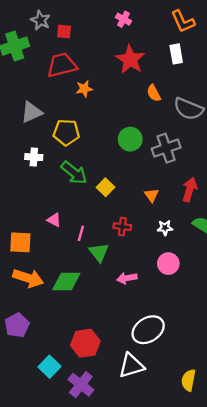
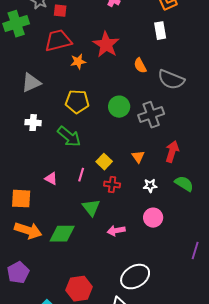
red star: (130, 60) -> (106, 45), moved
yellow pentagon: (66, 132) -> (77, 102), moved
yellow square: (106, 187) -> (104, 162), moved
pink line: (81, 233) -> (81, 175), moved

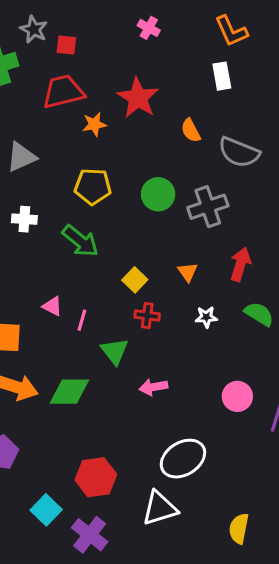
pink line: (81, 175) -> (82, 320), moved
pink circle: (153, 218) -> (237, 396), moved

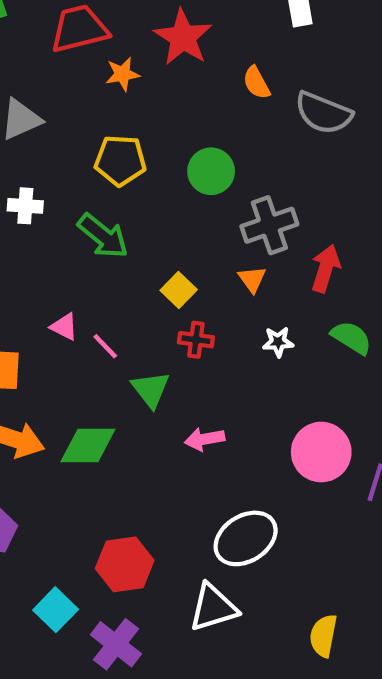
gray cross: (208, 207) -> (269, 225), moved
pink line: (82, 320) -> (105, 346), turned -60
pink circle: (237, 396) -> (321, 452), size x1.4

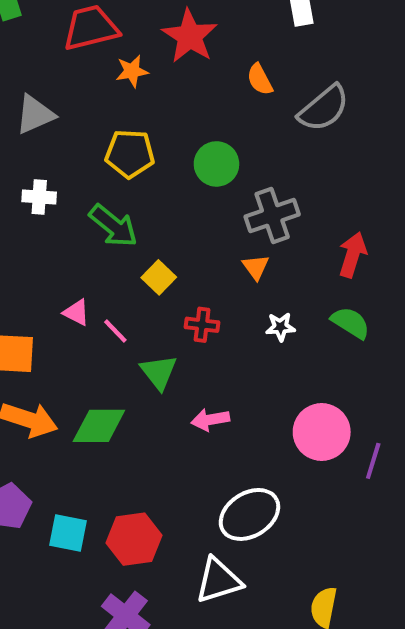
gray semicircle: (323, 113) -> (324, 108), turned -62
red arrow: (326, 268) -> (353, 255), moved
yellow square: (179, 290) -> (159, 277), moved
cyan square: (56, 610) -> (68, 533), moved, turned -33

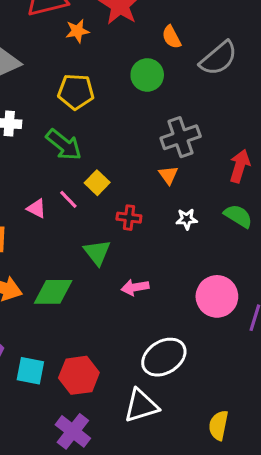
green circle: (216, 164) -> (147, 75), moved
pink line: (115, 331) -> (68, 199), moved

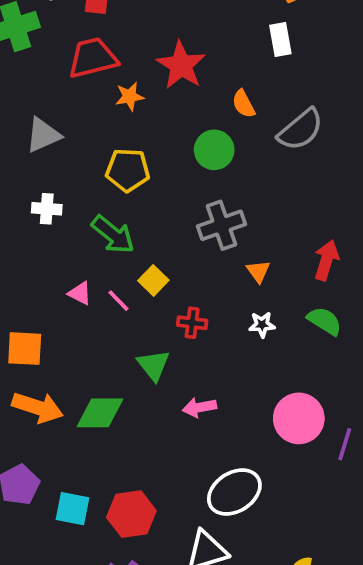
gray cross: (181, 137) -> (222, 225), moved
orange triangle: (168, 175) -> (258, 271), moved
pink triangle: (36, 208) -> (80, 293), moved

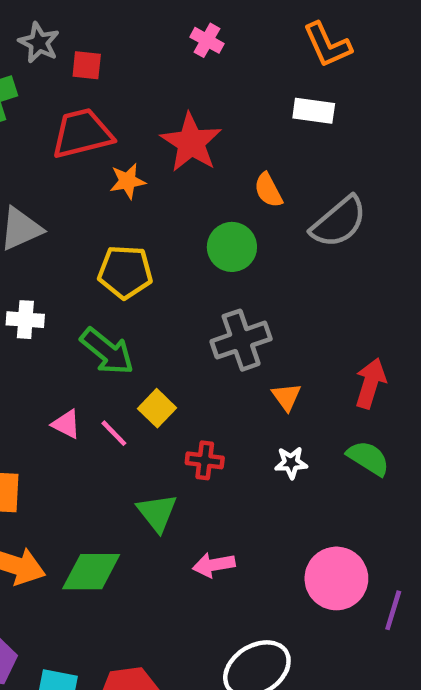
white rectangle: (280, 39) -> (314, 111), turned -72

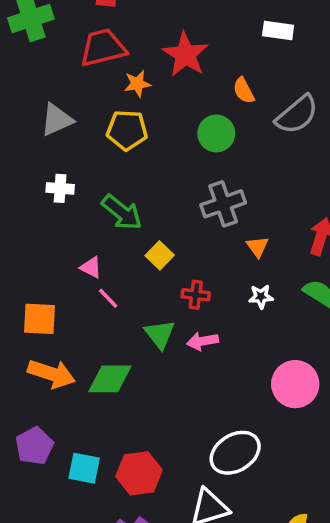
yellow pentagon: (125, 272) -> (127, 130), moved
pink line: (114, 433) -> (108, 298), moved
pink arrow: (214, 565) -> (203, 341), moved

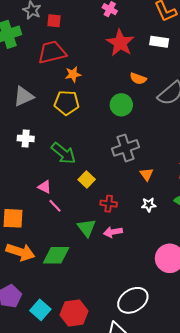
red star: (185, 55) -> (120, 43), moved
orange semicircle: (244, 91) -> (138, 79), turned -42
cyan square: (84, 468) -> (40, 310), turned 30

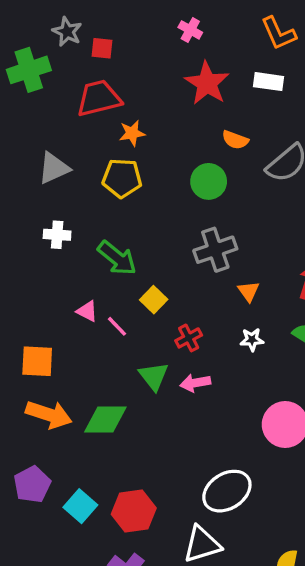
red cross: (109, 204) -> (189, 338), turned -35
pink line: (55, 206) -> (117, 326), moved

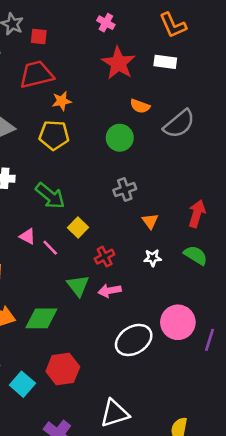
gray cross: (215, 250) -> (125, 190), size x0.7
white ellipse: (227, 491) -> (134, 340), moved
red hexagon: (134, 511) -> (63, 369), moved

